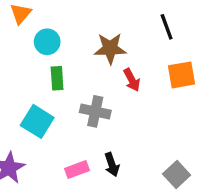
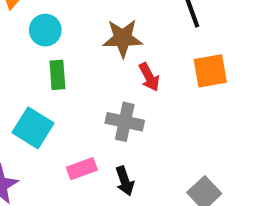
gray cross: (95, 111) -> (125, 122), moved
pink rectangle: (77, 170) -> (82, 169), moved

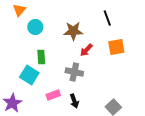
green rectangle: (57, 75) -> (41, 57), moved
red arrow: (149, 77) -> (86, 50), turned 72

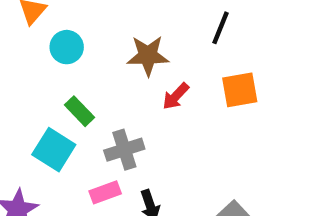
black line: (107, 18) -> (221, 28), turned 42
green rectangle: (41, 57) -> (79, 111), turned -40
gray cross: (74, 72) -> (124, 150), moved, turned -30

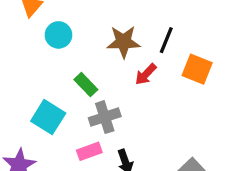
black line: (221, 28) -> (166, 40), moved
orange square: (240, 90) -> (197, 69), turned 32
green rectangle: (79, 111) -> (86, 85), moved

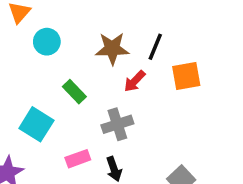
orange square: (197, 69) -> (186, 76), turned -32
gray cross: (105, 117) -> (117, 124), moved

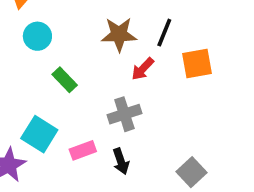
cyan circle: (47, 42) -> (37, 36), moved
green rectangle: (74, 92) -> (65, 80), moved
cyan square: (36, 124) -> (39, 134), moved

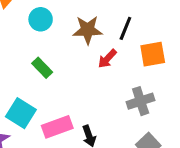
cyan circle: (37, 36) -> (41, 19), moved
gray cross: (124, 114) -> (141, 101), moved
pink rectangle: (83, 150) -> (57, 127), size x1.4

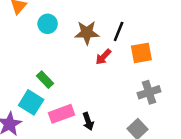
green rectangle: (42, 68) -> (45, 80), moved
gray cross: (141, 101) -> (149, 92), moved

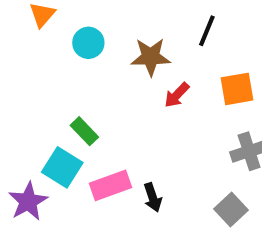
black line: (119, 31) -> (207, 31), moved

